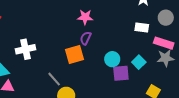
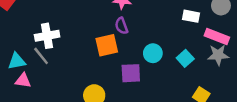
purple semicircle: (86, 38) -> (121, 26), turned -48
purple square: (121, 73) -> (131, 73), moved
gray line: (54, 79) -> (41, 56), moved

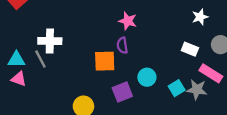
gray star: (218, 55) -> (197, 89), moved
purple square: (131, 73) -> (122, 92), turned -30

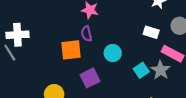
cyan circle: (147, 77) -> (113, 53), moved
gray star: (197, 89) -> (160, 70), turned 30

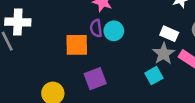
cyan circle: (113, 53) -> (114, 31), moved
gray star: (160, 70) -> (164, 54), moved

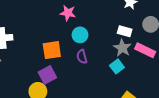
purple semicircle: (96, 28) -> (82, 57), moved
purple square: (95, 79) -> (47, 75), moved

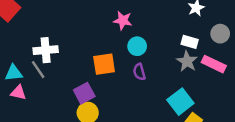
cyan square: (117, 66) -> (180, 102), moved, size x1.5
purple square: (47, 75) -> (84, 93), moved

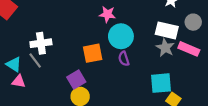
white rectangle: (190, 42) -> (167, 30), size x1.5
cyan circle: (137, 46) -> (121, 36), size x1.5
cyan triangle: (14, 73) -> (14, 64), turned 42
cyan square: (180, 102) -> (161, 83), turned 35

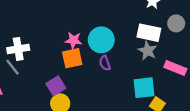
pink star: (107, 14) -> (73, 40), moved
pink rectangle: (189, 49) -> (175, 68), moved

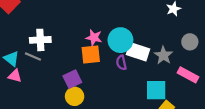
gray circle: (176, 23) -> (190, 42), moved
white rectangle: (149, 33) -> (138, 52), moved
gray line: (12, 67) -> (33, 57), turned -35

